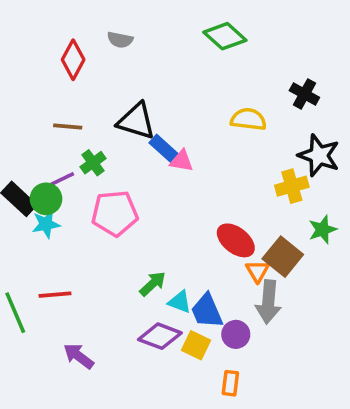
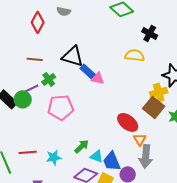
black cross: (304, 94) -> (150, 33), moved
cyan star: (46, 224) -> (54, 157), moved
brown square: (283, 257) -> (154, 107), moved

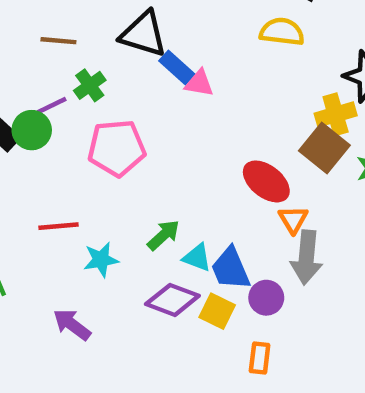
red line: (28, 152) -> (58, 226), moved

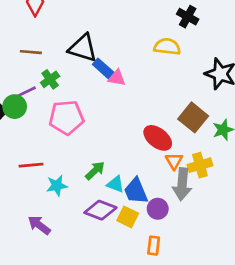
yellow cross: (336, 114) -> (200, 165), moved

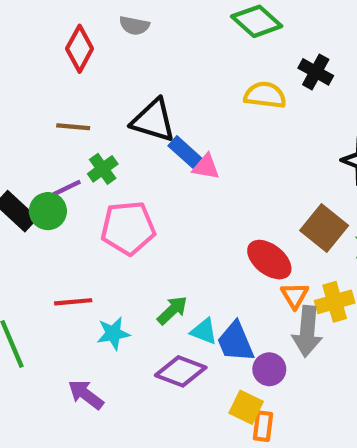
yellow semicircle: (167, 47) -> (265, 95), moved
yellow square: (128, 217) -> (246, 407), moved

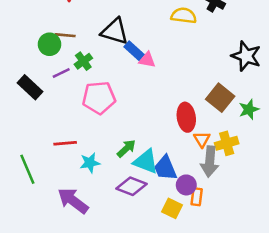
green circle: (48, 211) -> (49, 44), moved
red ellipse: (269, 260) -> (186, 117), turned 44
cyan triangle: (204, 331) -> (146, 162), size x1.5
purple arrow: (86, 395) -> (73, 201), size x1.4
orange rectangle: (263, 426) -> (197, 197), moved

